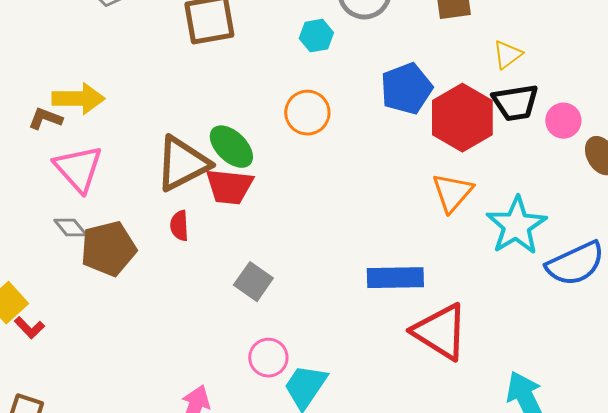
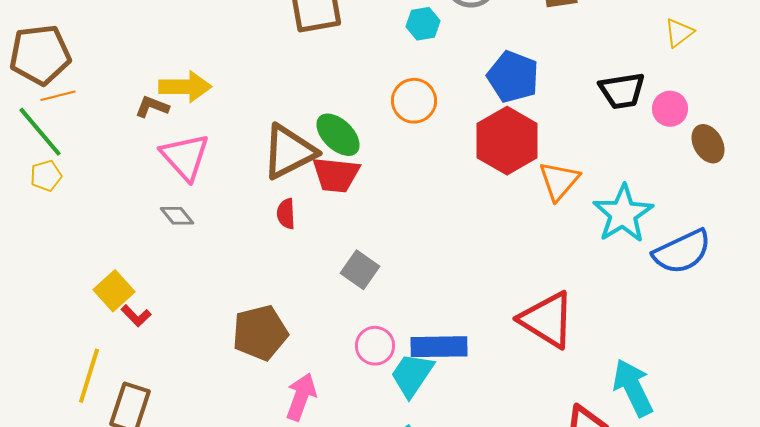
yellow triangle: (507, 55) -> (679, 33), moved
blue pentagon: (406, 89) -> (513, 77), turned -30
red hexagon: (462, 118) -> (507, 141), moved
brown pentagon: (108, 249) -> (260, 333), moved
blue rectangle: (395, 278) -> (439, 347), moved

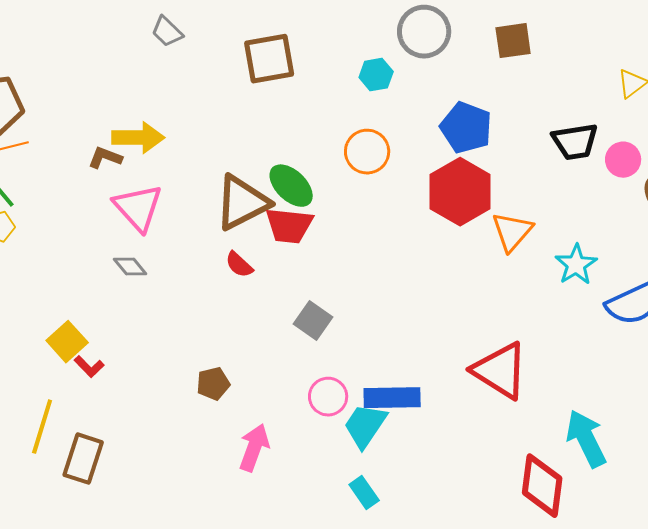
red semicircle: (286, 214) -> (239, 265), turned -44
cyan star: (623, 214) -> (576, 265), size x0.7
brown pentagon: (260, 333) -> (213, 384), size x0.6

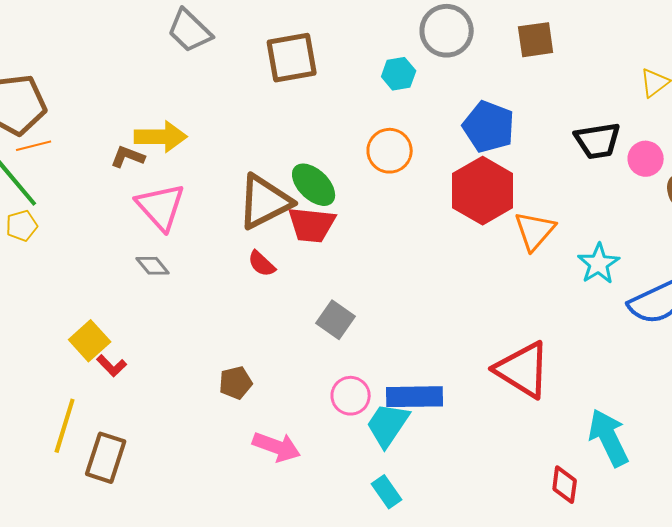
gray trapezoid: (167, 32) -> (190, 31), size x1.4
pink arrow: (254, 448) -> (277, 447), turned 90
red diamond: (542, 486) -> (565, 485), size x0.6

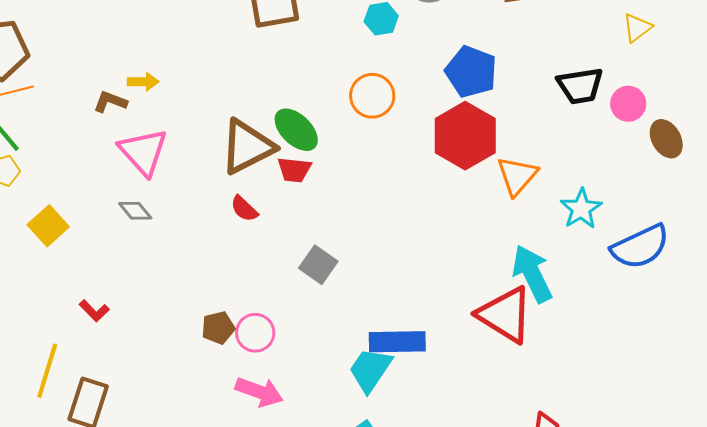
yellow arrow: (161, 137) -> (143, 82), size x0.6
red trapezoid: (312, 225) -> (294, 170), size x0.7
yellow square: (90, 341) -> (48, 226), moved
pink circle: (351, 396) -> (255, 333), moved
cyan arrow: (609, 438) -> (532, 274), moved

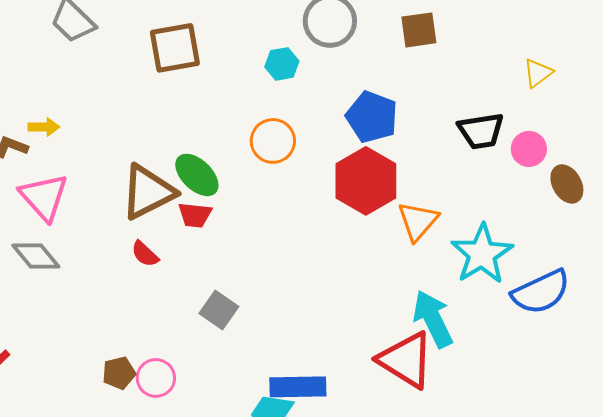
cyan star: (581, 209) -> (482, 254), size x1.5
gray diamond: (135, 211) -> (36, 256), size x1.4

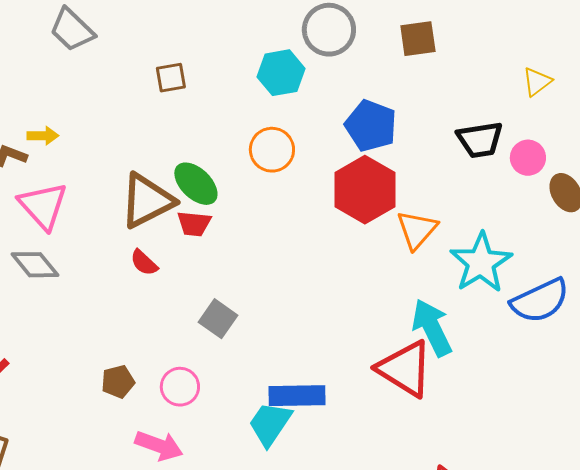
brown square: (175, 48) -> (171, 78), moved, size x0.6
cyan hexagon: (282, 64) -> (281, 73), size x1.4
pink circle: (156, 378) -> (180, 387), moved

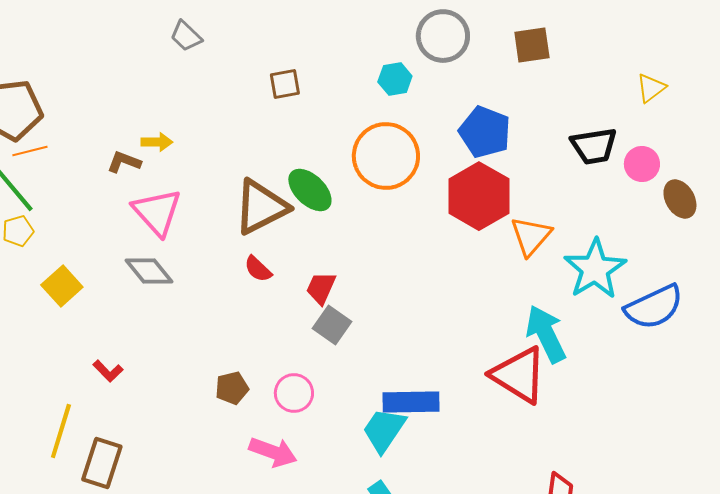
gray trapezoid: (72, 30) -> (186, 36), size x0.7
cyan hexagon: (281, 73) -> (395, 79), size x0.7
orange circle: (272, 150) -> (386, 156), size x1.5
red trapezoid: (194, 224) -> (321, 288), moved, turned 108

